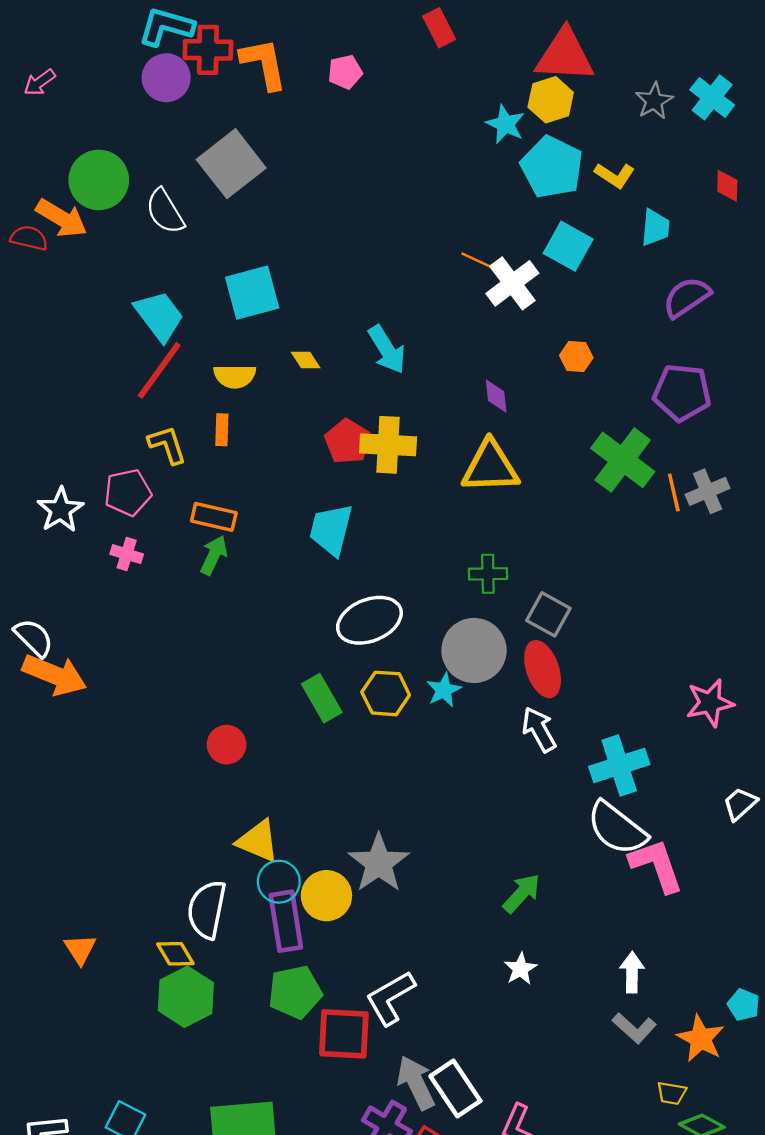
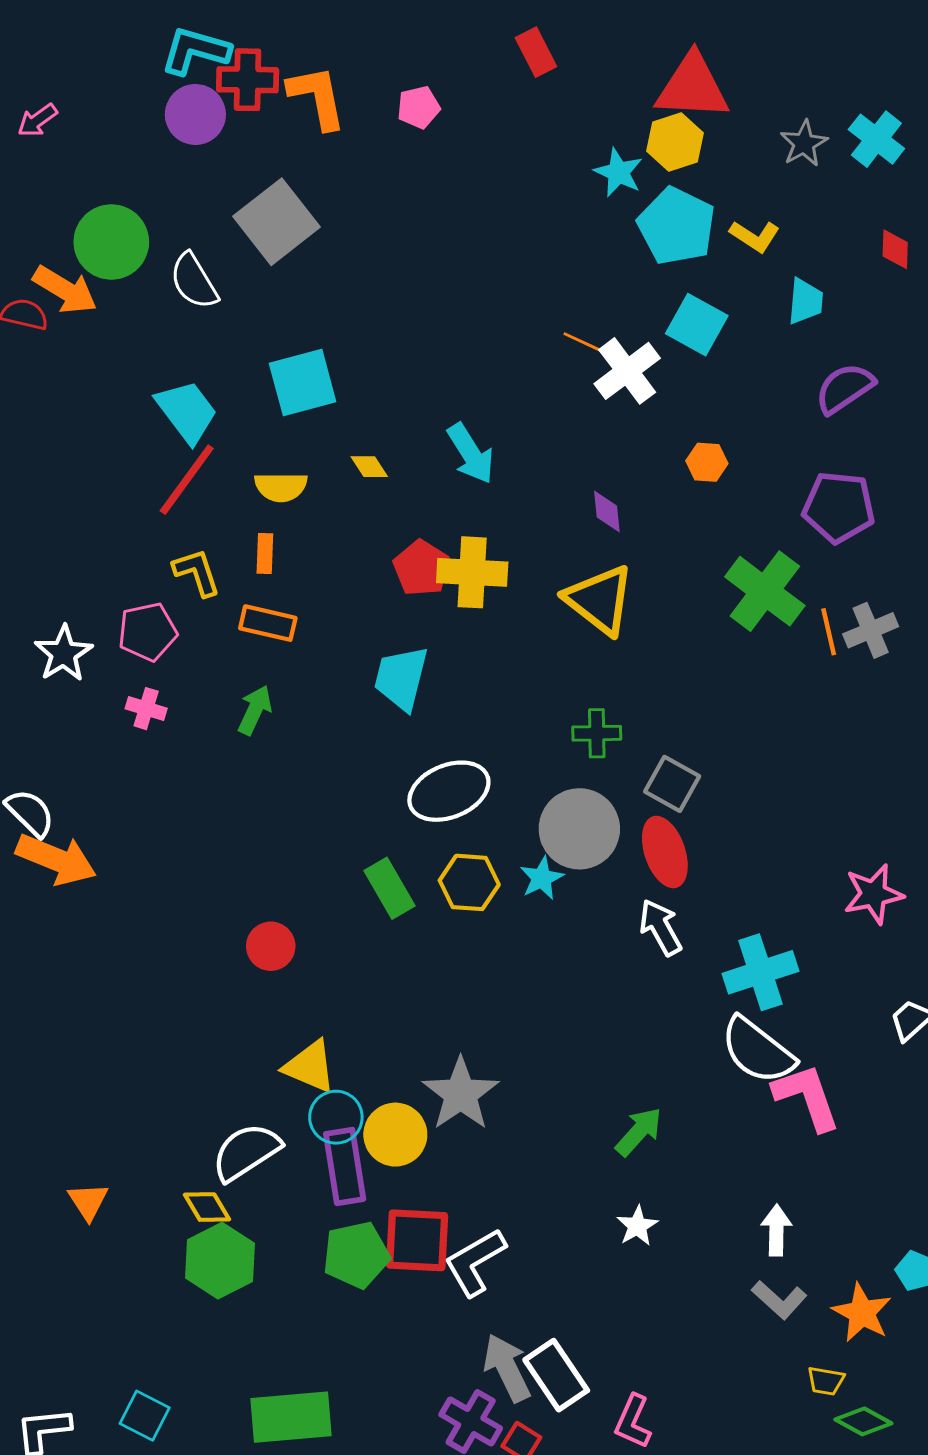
yellow triangle: (490, 467) -> (600, 600), turned 40
orange rectangle: (214, 517) -> (268, 623), moved
white semicircle: (207, 910) -> (246, 1152), turned 46
red square: (344, 1034) -> (417, 1240), moved

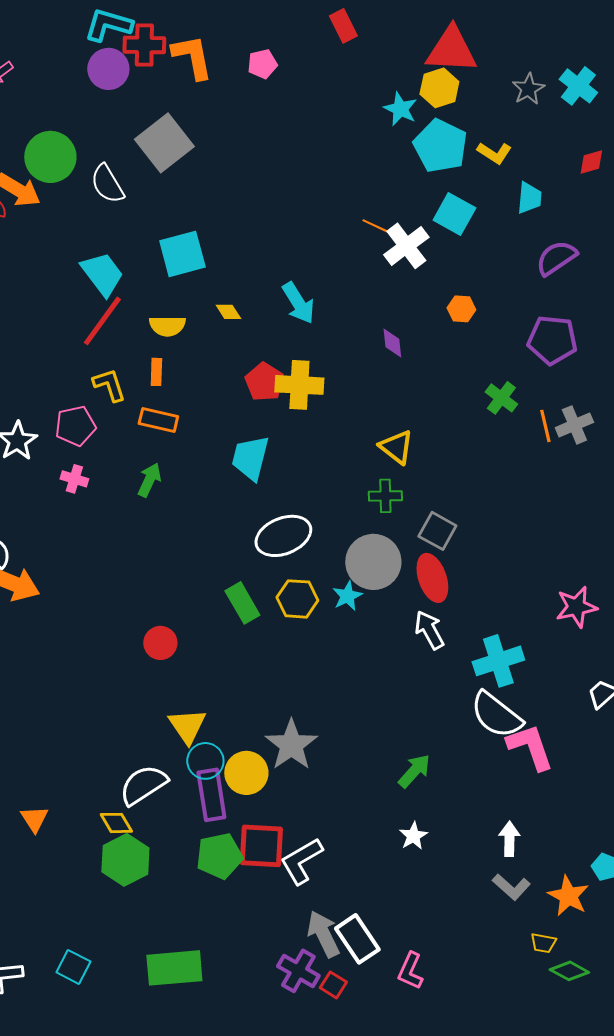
red diamond: (895, 249) -> (591, 162), turned 72
green cross: (765, 591) -> (501, 398), size x0.6
yellow triangle: (600, 600) -> (396, 447), moved, size x0.7
yellow triangle: (310, 1066) -> (187, 726), turned 33

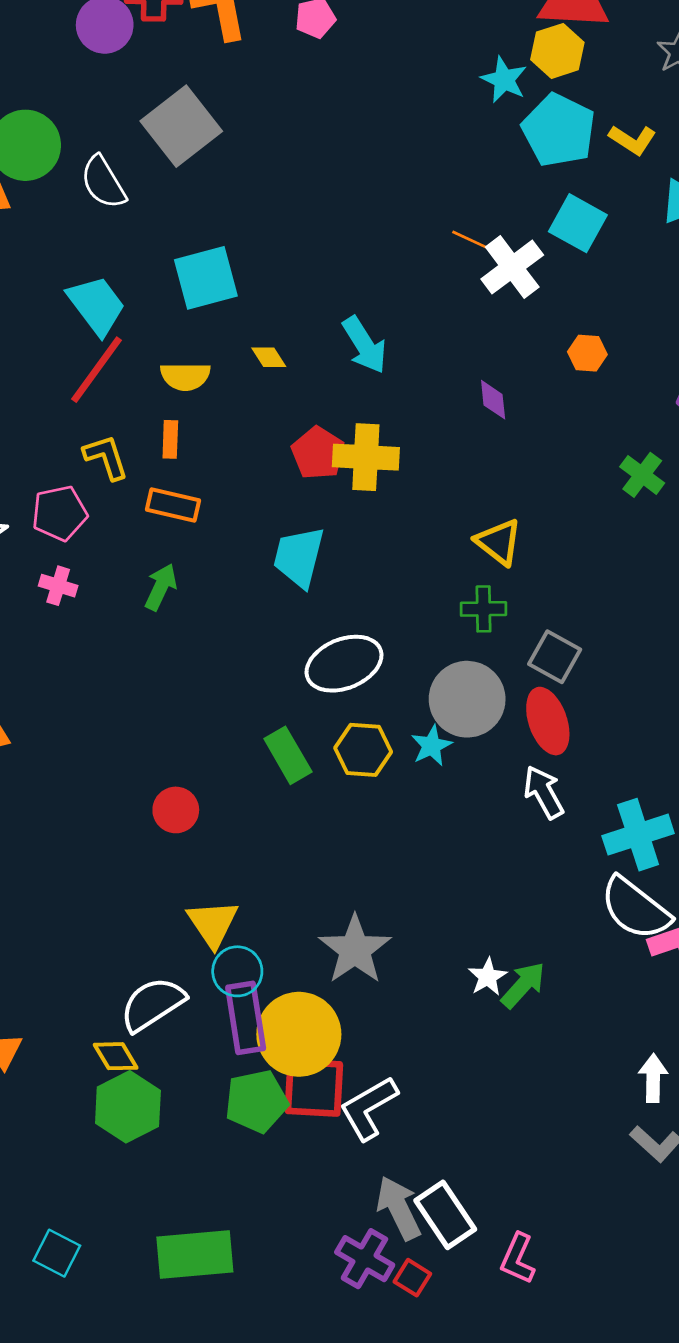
yellow circle: (246, 773) -> (299, 1034), moved, size x1.4
white star: (413, 836) -> (488, 977), moved

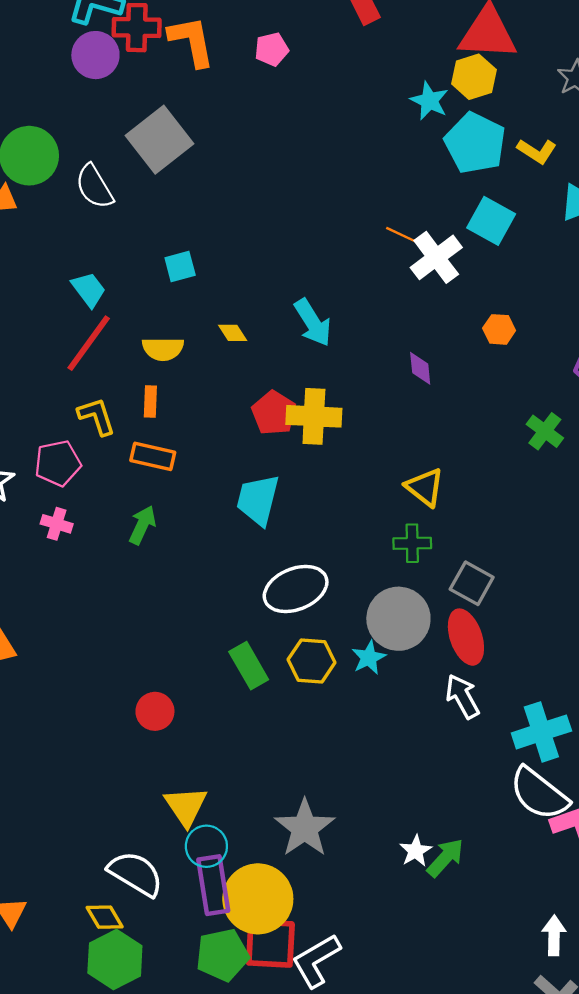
cyan square: (206, 278) -> (180, 267), size x0.6
cyan trapezoid: (96, 305) -> (89, 289), size x0.7
white semicircle: (153, 1004) -> (136, 874), turned 64

